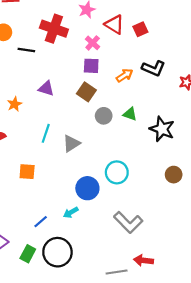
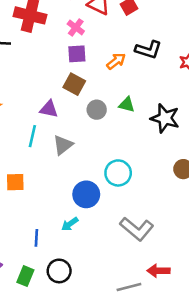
purple triangle: (46, 88) -> (49, 109), moved
blue line: (41, 222) -> (36, 238), turned -40
black circle: (57, 252) -> (59, 271), size x0.7

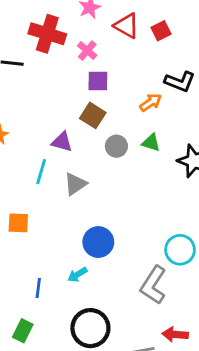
pink cross: (76, 27) -> (87, 51), moved
orange arrow: (116, 61) -> (151, 102), moved
cyan circle: (118, 173) -> (180, 250), moved
gray L-shape: (137, 229) -> (153, 285), turned 80
black circle: (59, 271) -> (90, 328), moved, size x1.4

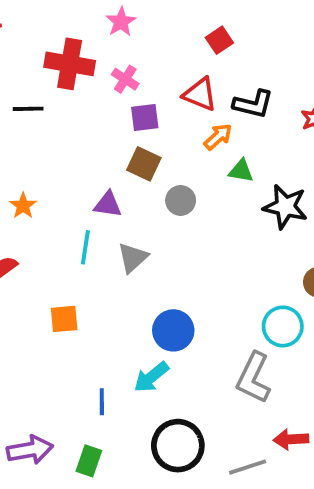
red triangle: (127, 26) -> (200, 94), moved
green triangle: (151, 143) -> (241, 171), moved
cyan arrow: (77, 275) -> (151, 377), size x1.4

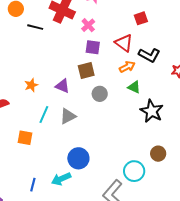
brown square: (144, 164) -> (86, 70), turned 36
orange star: (23, 206) -> (31, 85), moved
cyan line: (85, 247) -> (44, 114), moved

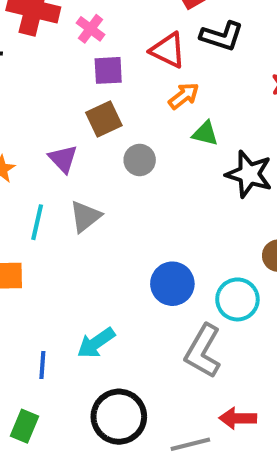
black L-shape: (149, 55) -> (222, 36), moved
purple triangle: (62, 86) -> (63, 159), turned 35
blue circle: (78, 158) -> (172, 284), moved

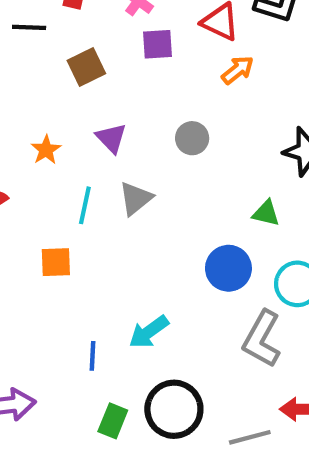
brown square: (104, 119) -> (86, 67), moved
green triangle: (205, 133) -> (266, 213), moved
green rectangle: (24, 426) -> (113, 421), moved

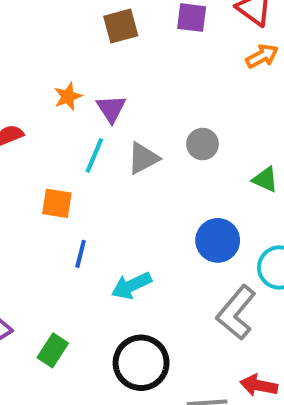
purple triangle: (111, 138) -> (111, 109), moved
gray circle: (192, 138) -> (203, 144), moved
green triangle: (266, 213) -> (265, 179), moved
blue line: (93, 356) -> (81, 254), moved
green rectangle: (113, 421) -> (53, 350), moved

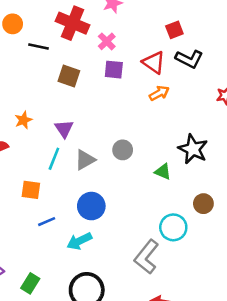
brown square: (121, 26) -> (69, 76), turned 35
orange star: (68, 96) -> (23, 120), moved
blue circle: (218, 240) -> (91, 206), moved
blue line: (81, 254) -> (47, 222), turned 54

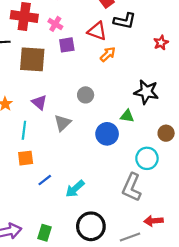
brown square: (69, 76) -> (32, 59), size x1.5
gray circle: (123, 150) -> (86, 95), moved
cyan line: (54, 159) -> (24, 130), moved
blue circle: (91, 206) -> (107, 134), moved

